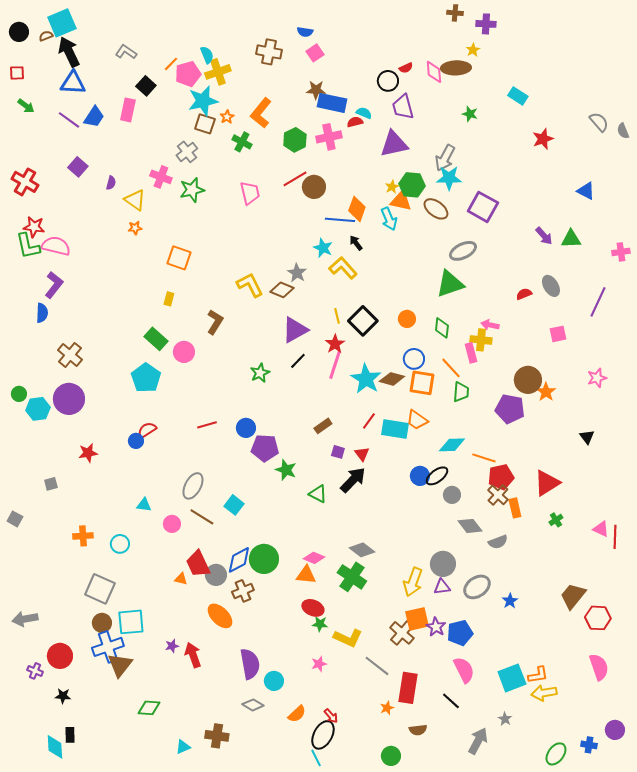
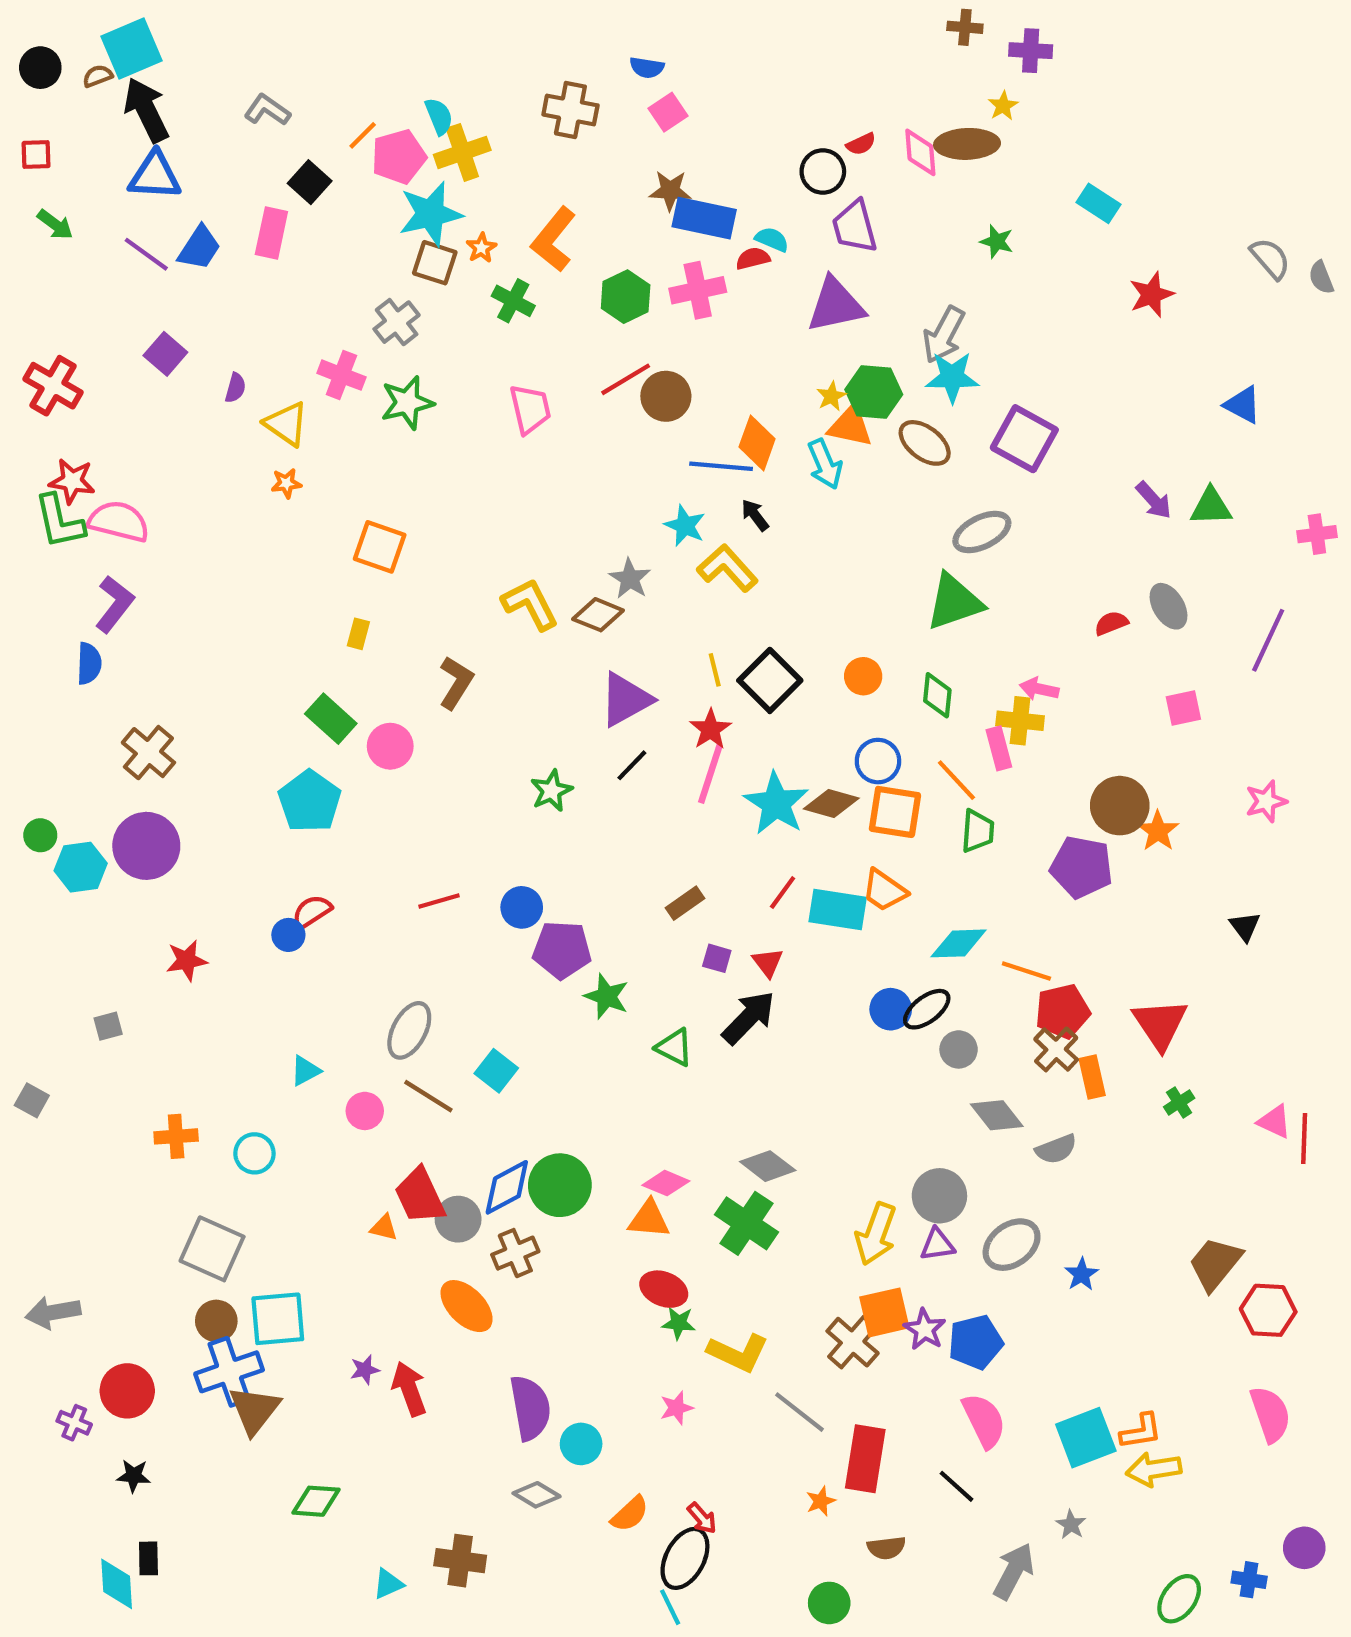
red triangle: (547, 483) -> (1160, 1024), turned -32
cyan triangle: (144, 505) -> (305, 1071), turned -35

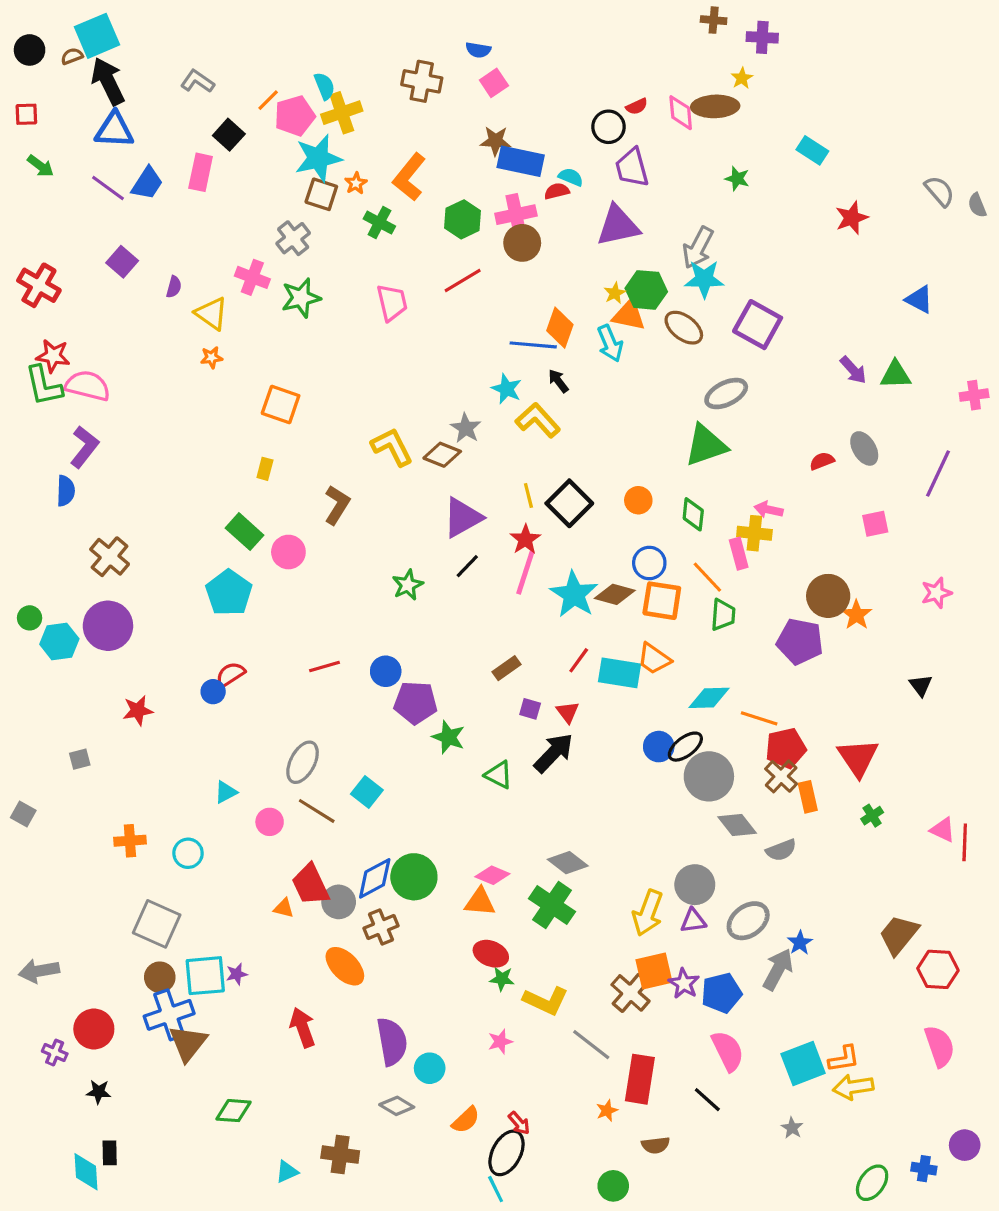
brown circle: (666, 396) -> (522, 243), moved
gray circle: (959, 1049) -> (709, 776), size x1.8
purple star: (365, 1370) -> (237, 974), moved
gray arrow: (1014, 1571) -> (778, 969), moved

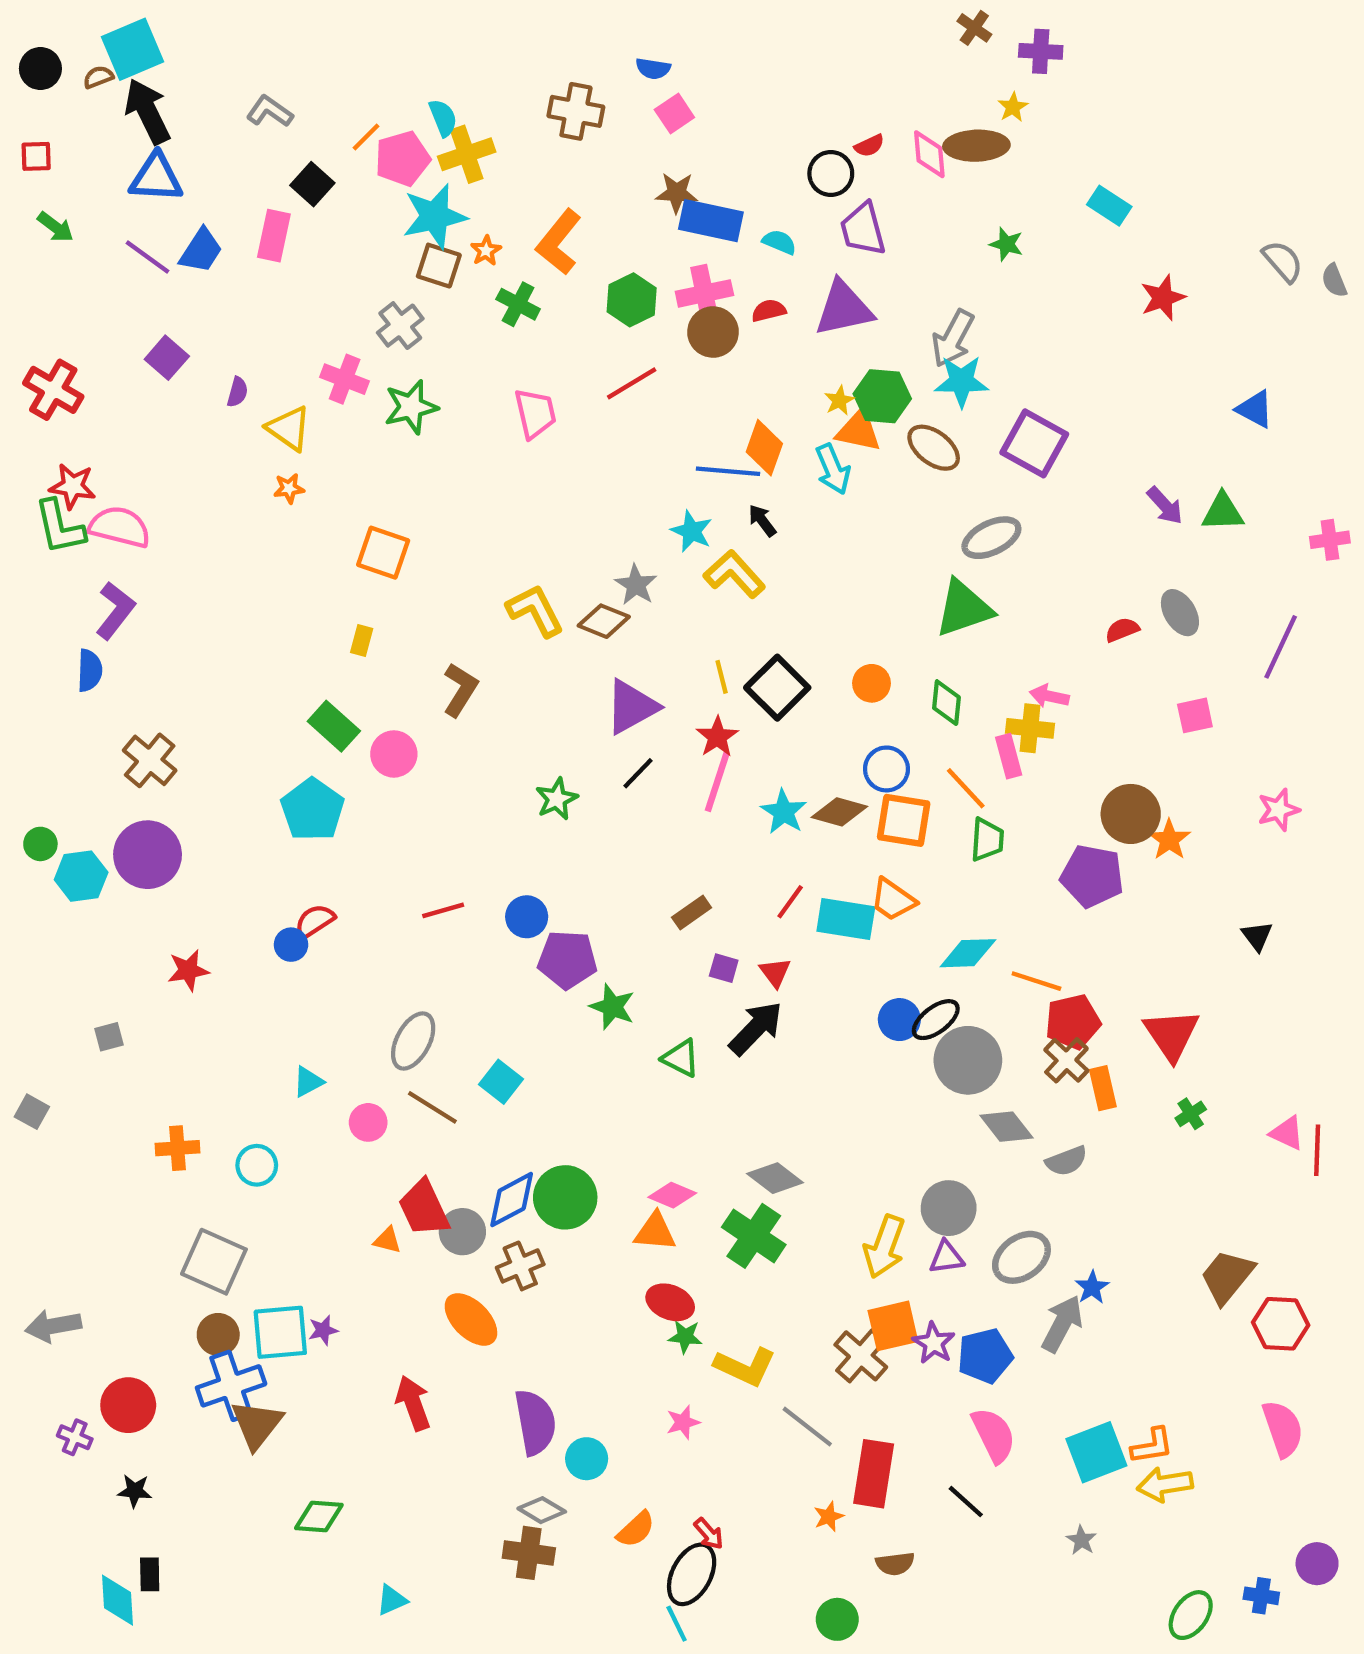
brown cross: (714, 20) -> (974, 28), turned 30
red semicircle: (557, 191) -> (769, 311), moved
cyan star: (574, 594) -> (784, 812), size x0.7
brown cross: (340, 1155) -> (529, 1553), moved

